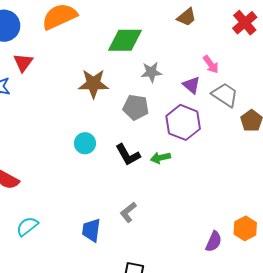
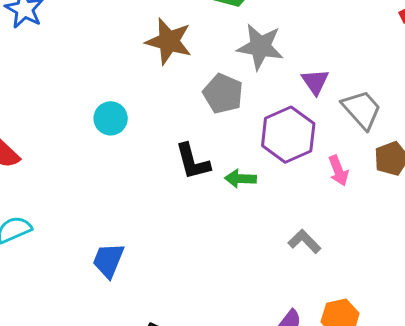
pink arrow: (211, 64) -> (338, 171), moved
gray star: (151, 72) -> (260, 47), size x1.4
cyan circle: (85, 143) -> (111, 118), moved
gray L-shape: (128, 212) -> (304, 241), moved, turned 70

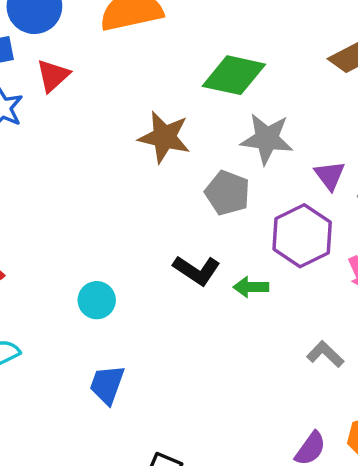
cyan circle: (111, 118) -> (97, 300), moved
black L-shape: (193, 162) -> (197, 270), turned -39

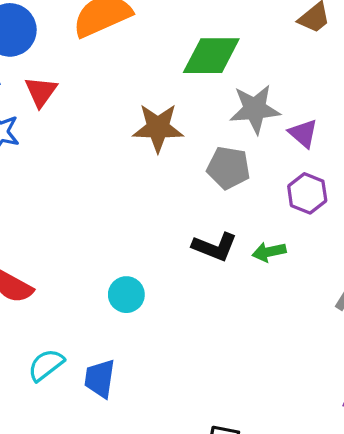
purple triangle: (330, 175) -> (303, 133), moved
purple hexagon: (302, 236) -> (307, 193), size x0.7
blue trapezoid: (107, 385) -> (100, 379), moved

